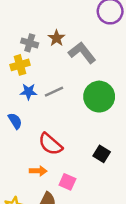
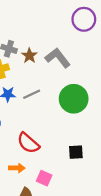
brown star: (56, 38) -> (29, 56), moved
black square: (102, 154) -> (76, 152), turned -35

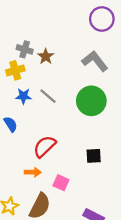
gray L-shape: (58, 58) -> (95, 61), moved
gray line: (32, 94) -> (48, 96), turned 66
red semicircle: (28, 143) -> (45, 146), turned 95

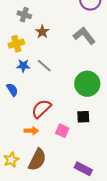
gray cross: (25, 49) -> (24, 15), moved
green circle: (91, 101) -> (87, 84), moved
pink square: (61, 183) -> (62, 131), moved

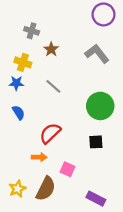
yellow cross: (16, 44) -> (23, 62), turned 35
blue star: (23, 66) -> (16, 83), moved
pink square: (62, 131) -> (68, 169), moved

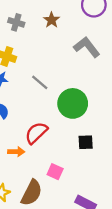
brown star: (51, 49) -> (52, 20), moved
green circle: (100, 106) -> (73, 103), moved
orange arrow: (39, 157) -> (16, 152), moved

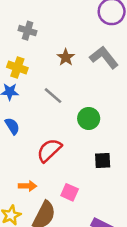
brown star: (52, 20) -> (66, 57), moved
green circle: (73, 103) -> (89, 118), size x0.7
orange arrow: (16, 152) -> (28, 186), moved

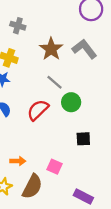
brown star: (66, 57) -> (51, 49), size x1.5
gray line: (53, 96) -> (54, 82), moved
red semicircle: (49, 150) -> (38, 110), moved

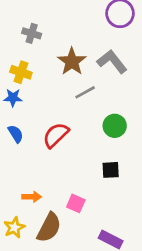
gray line: (54, 82) -> (85, 92), moved, turned -70
green circle: (71, 102) -> (115, 126), moved

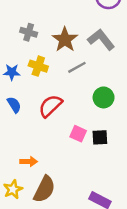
gray cross: (32, 33) -> (29, 32), moved
yellow cross: (21, 72) -> (38, 66), moved
pink square: (76, 203) -> (78, 134), moved

